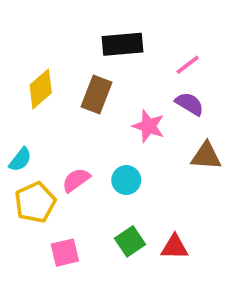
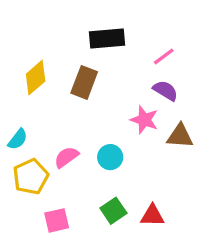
pink star: (149, 126) -> (144, 120), moved

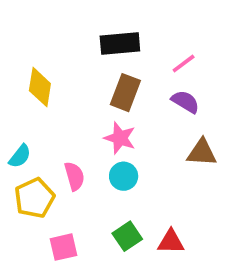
yellow diamond: (36, 78) -> (40, 87), turned -40
brown rectangle: (84, 82) -> (125, 93), moved
pink star: (144, 120) -> (120, 138), moved
pink semicircle: (66, 157) -> (74, 176), turned 110

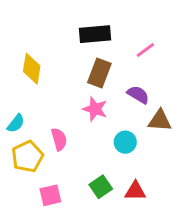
purple semicircle: (185, 102) -> (138, 95), moved
cyan circle: (124, 176) -> (125, 142), moved

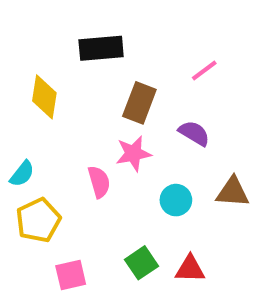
black rectangle: (95, 34) -> (101, 48), moved
pink star: (95, 109) -> (133, 154), turned -30
brown triangle: (160, 121) -> (233, 192), moved
pink semicircle: (59, 139) -> (99, 182), moved

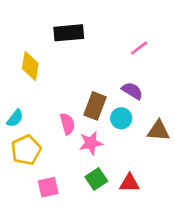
brown rectangle: (139, 103) -> (95, 106), moved
pink star: (133, 154) -> (91, 143), moved
cyan circle: (176, 200) -> (121, 118), moved

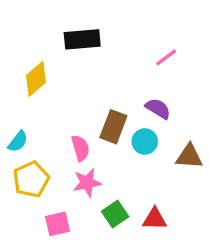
yellow diamond: (30, 66) -> (36, 79), turned 40
pink star: (91, 143) -> (87, 183), moved

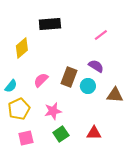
pink semicircle: (80, 148) -> (41, 80), moved, turned -119
green square: (115, 214) -> (61, 134), moved
pink square: (57, 224) -> (26, 138), moved

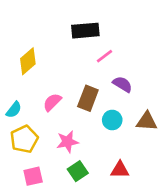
black rectangle: (50, 24) -> (85, 31), moved
pink line: (101, 35) -> (105, 56), moved
cyan circle: (88, 86) -> (112, 120), moved

